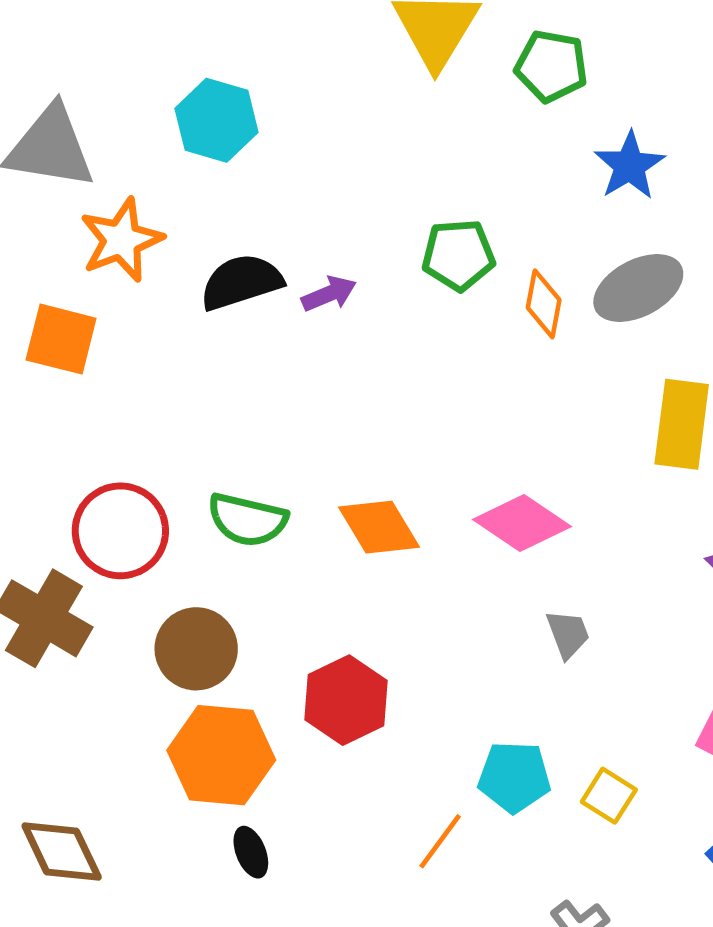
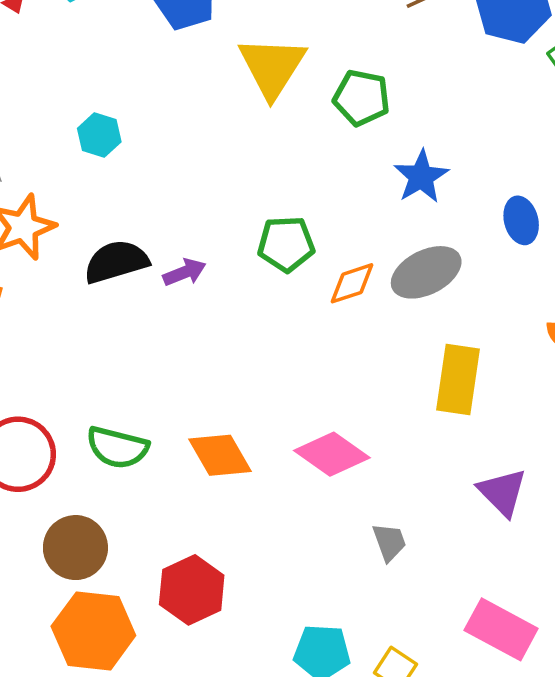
cyan hexagon: (216, 120) -> (99, 135), size x0.7
orange diamond: (544, 304) -> (352, 283), turned 60
gray trapezoid: (568, 634) -> (389, 542), moved

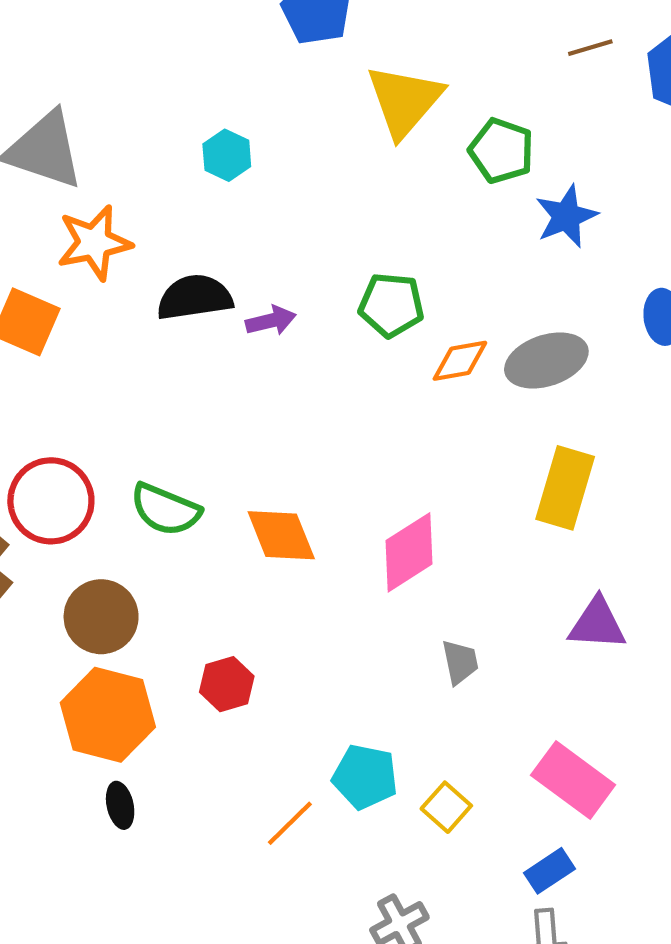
cyan hexagon: (99, 135) -> (227, 155), moved
blue star: (421, 177) -> (566, 216), moved
pink diamond: (332, 454) -> (409, 552), turned -76
purple triangle: (502, 492) -> (597, 624), turned -50
red hexagon: (192, 590) -> (227, 684), size x0.7

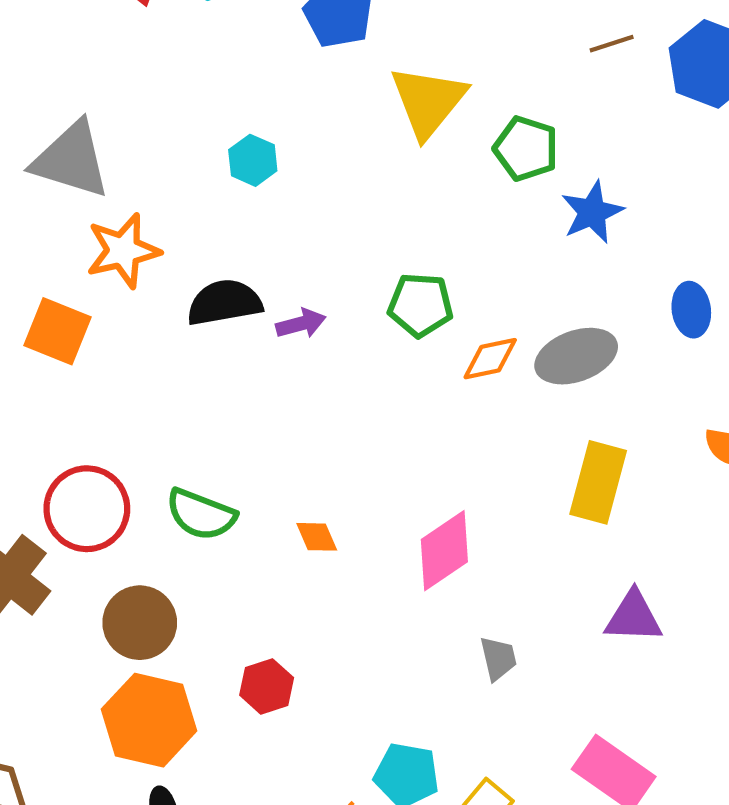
orange diamond: (281, 535) -> (317, 537), size x0.6

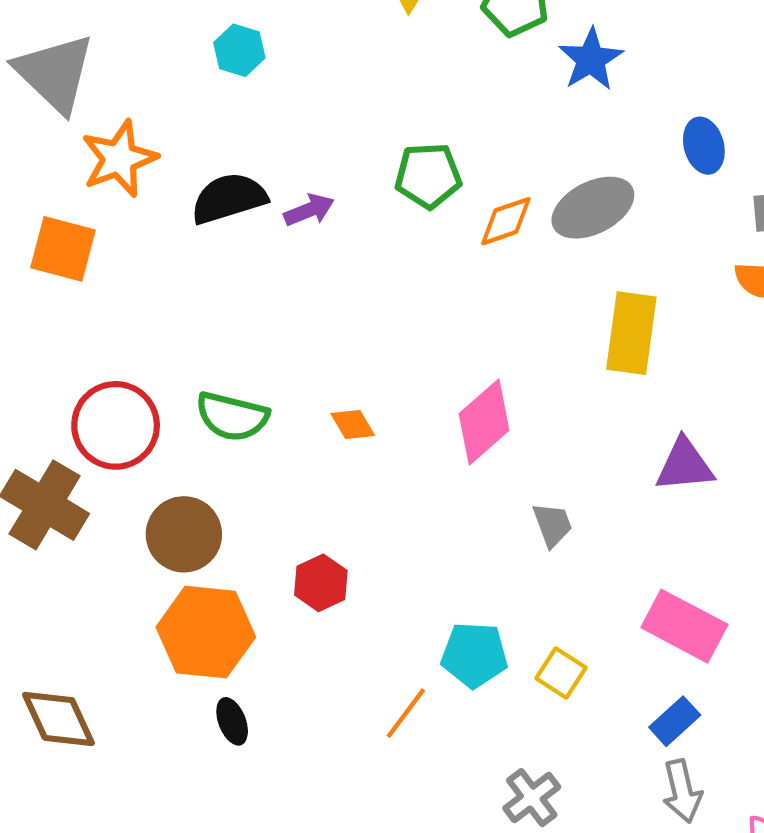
gray triangle: (71, 160) -> (55, 73), turned 34

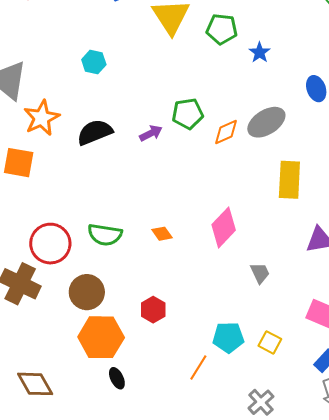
blue star: (591, 59) -> (260, 52), size x0.7
purple arrow: (309, 210) -> (151, 133), moved

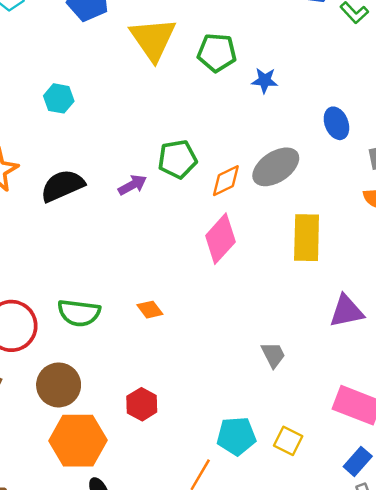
blue star: (260, 52) -> (265, 80), turned -30
pink diamond: (224, 227) -> (220, 239), moved

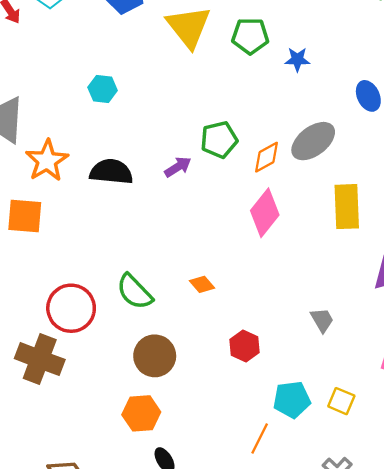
black semicircle: (62, 186) -> (111, 172), turned 33
green semicircle: (79, 313) -> (135, 292), turned 42
brown circle: (59, 385) -> (155, 356), moved
red hexagon: (142, 404) -> (244, 346), moved
orange hexagon: (78, 441) -> (141, 413), size x0.7

